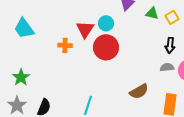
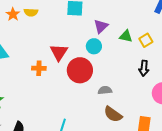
cyan circle: (106, 23) -> (94, 46), moved
gray semicircle: (167, 67) -> (105, 90), moved
brown semicircle: (139, 91) -> (113, 114), turned 66

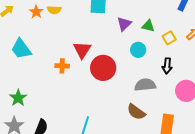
green triangle: (126, 36) -> (148, 26), moved
cyan circle: (94, 46) -> (138, 50), moved
gray semicircle: (105, 90) -> (145, 85), moved, size x1.5

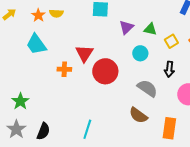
cyan trapezoid: (21, 49) -> (36, 44), moved
gray semicircle: (145, 85) -> (147, 88), turned 40

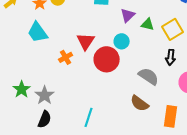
green triangle: (150, 29) -> (148, 24), moved
yellow square: (171, 41) -> (173, 29), size x1.5
cyan circle: (140, 53) -> (122, 41), moved
orange cross: (64, 69) -> (66, 57), turned -32
gray star: (16, 129) -> (45, 95), moved

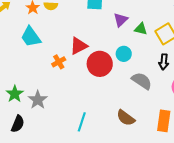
red triangle: (86, 41) -> (79, 46), turned 30
cyan circle: (122, 41) -> (124, 54), moved
brown semicircle: (140, 103) -> (126, 118), moved
black semicircle: (45, 119) -> (18, 124), moved

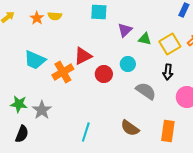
cyan trapezoid: (31, 37) -> (35, 60), moved, turned -30
orange cross: (59, 62) -> (63, 72), size x1.5
red circle: (100, 64) -> (104, 74), size x0.7
green star: (15, 94) -> (19, 104), turned -30

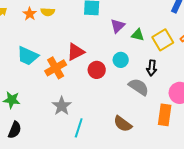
black arrow: (168, 72) -> (152, 68), moved
gray star: (42, 110) -> (62, 106), moved
orange rectangle: (168, 131) -> (165, 115), moved

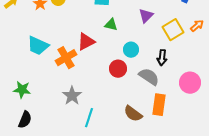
purple triangle: (118, 26) -> (146, 16), moved
green triangle: (138, 35) -> (111, 25), moved
red circle: (97, 70) -> (118, 69), moved
orange rectangle: (165, 115) -> (159, 105), moved

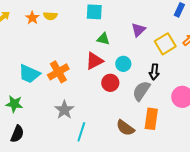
red triangle: (86, 42) -> (94, 61), moved
cyan trapezoid: (38, 46) -> (29, 74), moved
gray semicircle: (149, 77) -> (141, 91), turned -90

